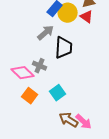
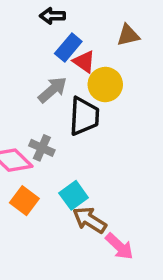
yellow circle: (68, 13) -> (105, 84), moved
red triangle: (87, 17) -> (84, 62), moved
brown arrow: (69, 120) -> (89, 220), moved

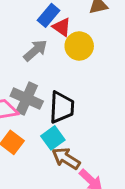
black trapezoid: (84, 116) -> (62, 107), moved
gray cross: (42, 148) -> (27, 99), size x1.5

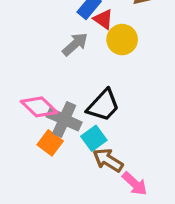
gray cross: (27, 99) -> (64, 119), moved
black trapezoid: (62, 107) -> (103, 105), turned 40

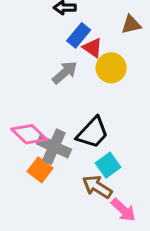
cyan square: (94, 138) -> (108, 165), moved

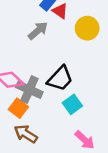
yellow circle: (111, 68) -> (87, 28), moved
brown arrow: (97, 187) -> (26, 134), moved

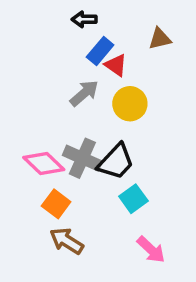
yellow circle: (87, 28) -> (130, 104), moved
gray cross: (29, 90) -> (82, 158), moved

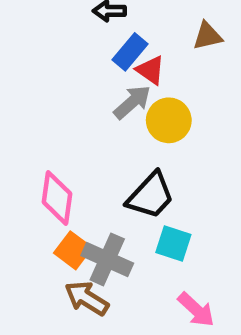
gray arrow: (84, 93) -> (132, 102), moved
gray cross: (82, 158) -> (107, 259), moved
pink diamond: (44, 163) -> (57, 198), turned 54
cyan square: (133, 199) -> (173, 243), turned -36

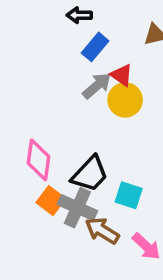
red triangle: (151, 70) -> (122, 75), moved
black trapezoid: (151, 196) -> (90, 174), moved
brown arrow: (87, 298) -> (102, 231), moved

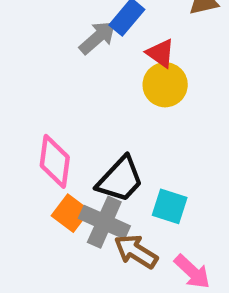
gray arrow: (97, 86) -> (98, 37), moved

